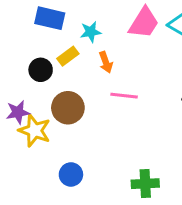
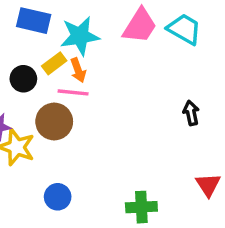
cyan star: (91, 32) -> (80, 36), size x1.6
orange arrow: (106, 62) -> (78, 70), moved
pink line: (124, 96) -> (73, 92), moved

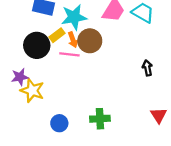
black circle: (23, 79) -> (37, 45), size x1.5
brown circle: (54, 122) -> (90, 41), moved
green cross: (141, 207) -> (100, 119), moved

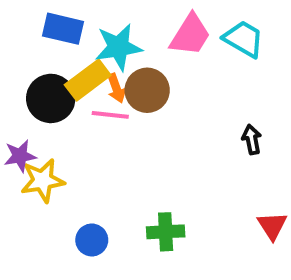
yellow rectangle: (57, 35) -> (88, 80), size x1.5
yellow star: (32, 90) -> (43, 181), turned -30

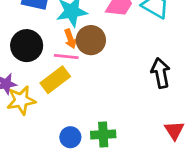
yellow rectangle: (88, 80) -> (55, 80), moved
black arrow: (252, 139) -> (161, 73), size x1.5
blue circle: (92, 240) -> (70, 137), moved

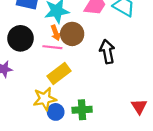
black arrow: (161, 73) -> (107, 52), moved
yellow rectangle: (55, 80) -> (59, 74), moved
yellow star: (21, 100) -> (45, 99), moved

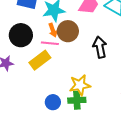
yellow rectangle: (59, 74) -> (40, 60), moved
yellow star: (45, 99) -> (80, 85), moved

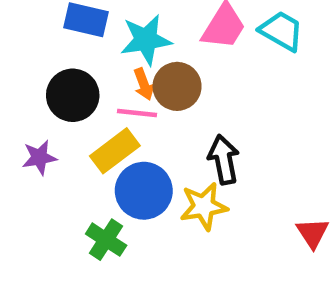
black arrow: (100, 47) -> (224, 160), moved
green cross: (77, 100) -> (106, 240), moved, turned 36
blue circle: (53, 102) -> (144, 191), moved, size x1.6

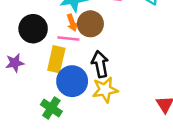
yellow rectangle: (115, 151) -> (56, 59), turned -40
black arrow: (224, 160) -> (100, 64), moved

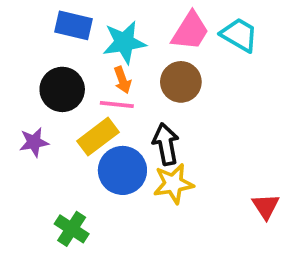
brown circle: (90, 24) -> (181, 82), moved
yellow rectangle: (56, 59) -> (98, 137), turned 40
green cross: (51, 108) -> (72, 229), moved

